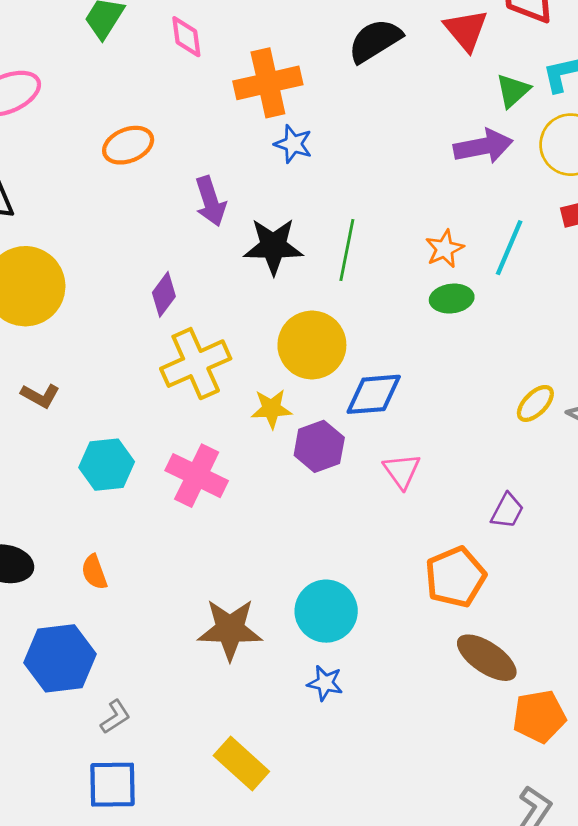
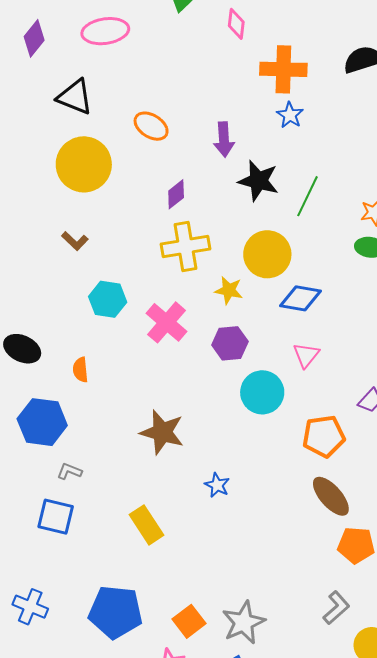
orange ellipse: (128, 145) -> (151, 126), moved, turned 40
purple hexagon: (319, 446) -> (230, 343), moved
cyan circle: (326, 611) -> (262, 392), moved
gray L-shape: (115, 717) -> (69, 471), turned -140

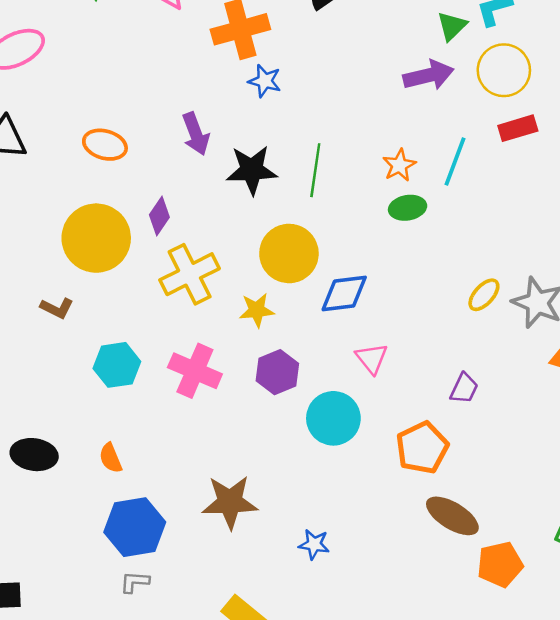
yellow circle: (84, 164) -> (96, 238), moved
blue hexagon: (42, 422) -> (135, 527), moved

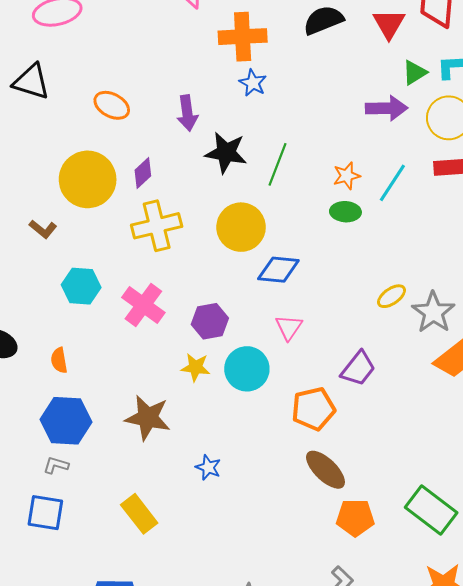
yellow star: (257, 310) -> (196, 367), moved
purple trapezoid: (464, 388) -> (358, 368), size x1.4

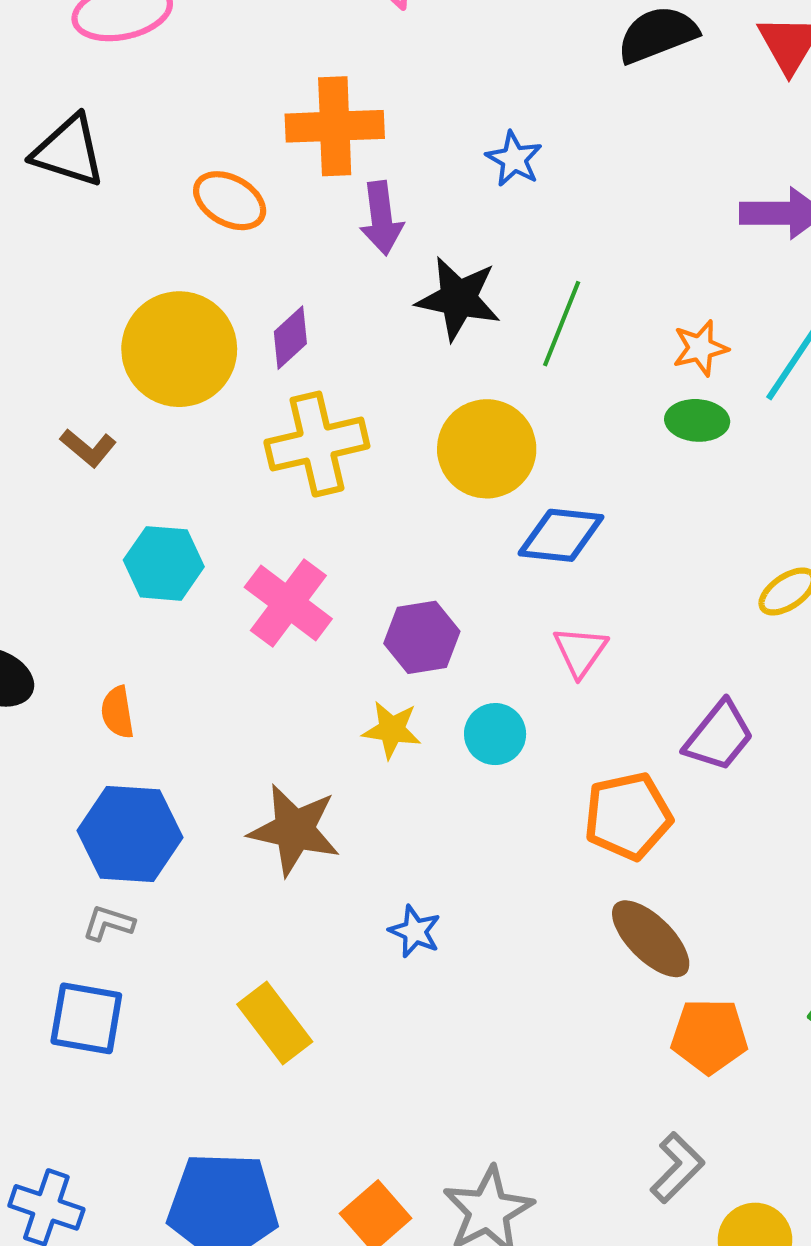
orange cross: (243, 37) -> (335, 126), moved
cyan circle: (247, 369) -> (495, 734), size x0.7

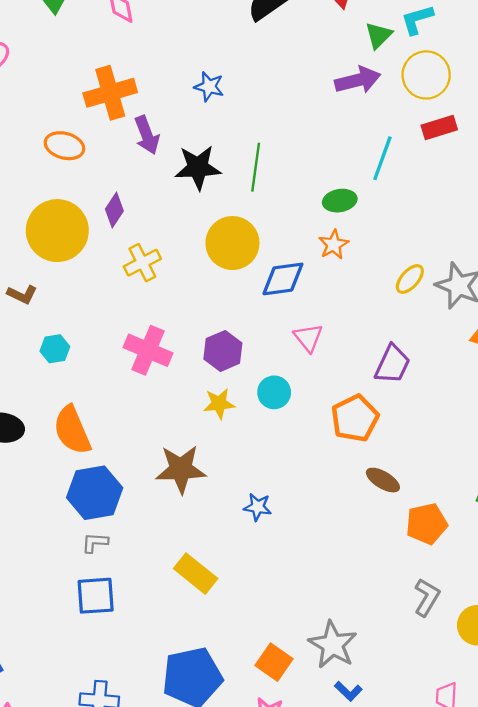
orange star: (700, 348) -> (334, 245), moved
yellow cross: (317, 444) -> (142, 263), size x0.7
cyan hexagon: (164, 563) -> (55, 349), moved, size x0.7
orange semicircle: (117, 712) -> (72, 430), size x1.8
brown ellipse: (651, 939) -> (383, 480), size x0.7

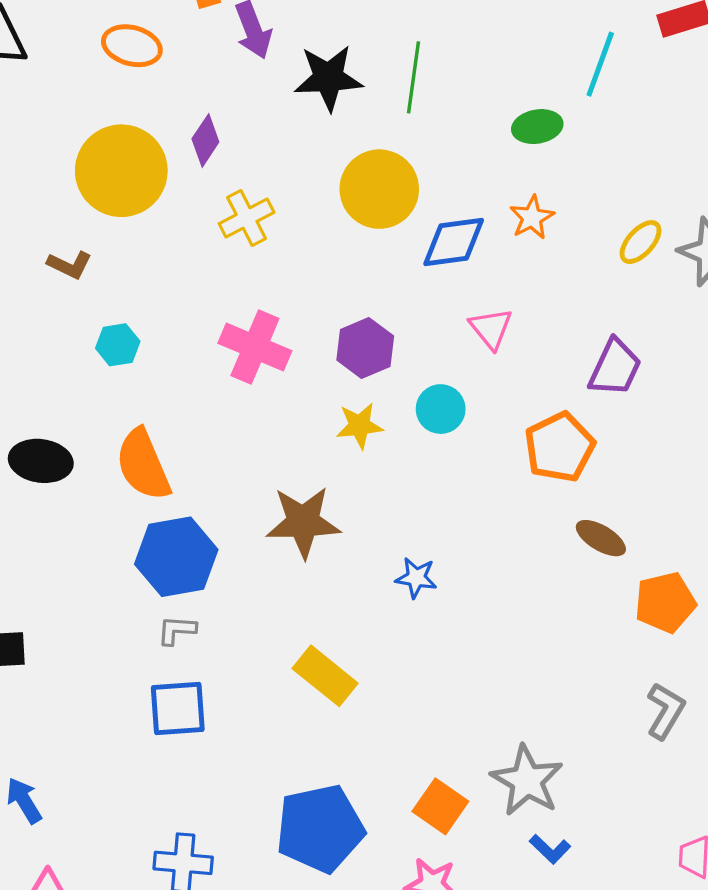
orange star: (334, 245) -> (532, 217), moved

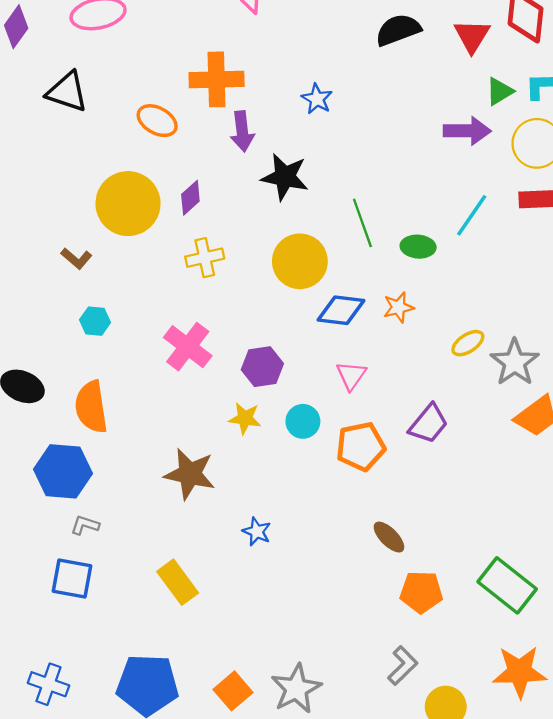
green line: (413, 77) -> (362, 223), moved, turned -42
orange pentagon: (560, 447) -> (361, 446), moved
blue hexagon: (176, 557) -> (63, 471), moved

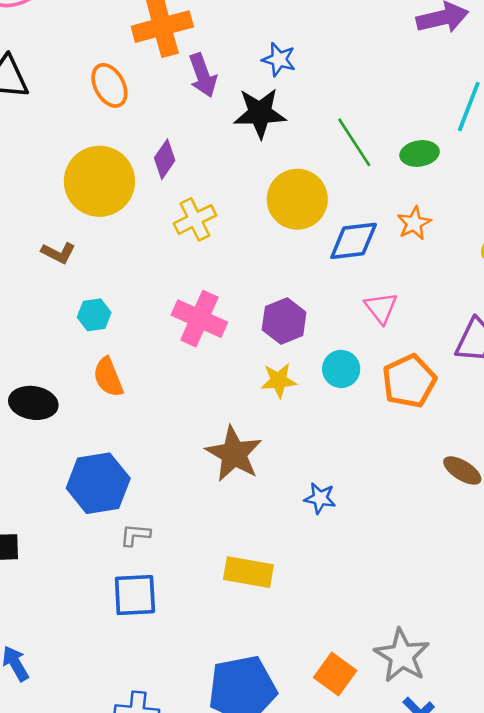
blue star: (317, 99) -> (279, 60), moved
orange ellipse: (157, 121) -> (109, 85), turned 45
orange semicircle: (91, 407) -> (108, 377), moved, size x0.7
brown star: (190, 474) -> (234, 454), turned 30
yellow rectangle: (178, 582) -> (248, 572), turned -30

